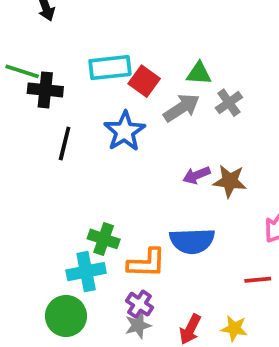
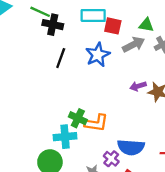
red square: (144, 81) -> (113, 26), turned -30
blue semicircle: (192, 241) -> (131, 147), moved
orange L-shape: (147, 263) -> (96, 123), moved
purple cross: (140, 304) -> (111, 159), moved

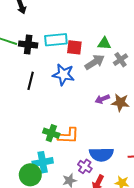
black cross: (53, 25) -> (28, 45), moved
blue star: (98, 55) -> (63, 75), turned -30
cyan cross: (65, 137) -> (43, 162), moved

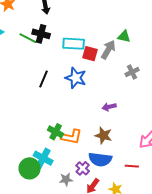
green triangle: (104, 43) -> (124, 36), moved
black cross: (28, 45) -> (41, 34), moved
gray arrow: (95, 62) -> (108, 50), moved, turned -36
brown star: (120, 102) -> (103, 136), moved
cyan cross: (43, 162) -> (43, 158), turned 30

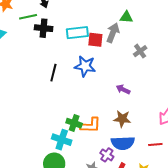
green line: (28, 38) -> (28, 17), moved, turned -30
purple arrow: (109, 107) -> (123, 89), turned 48
cyan cross: (43, 158) -> (62, 140), moved

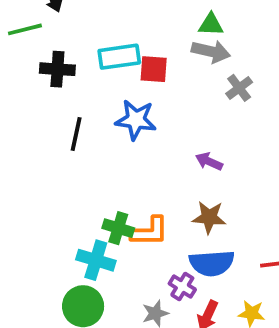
black cross: (44, 28) -> (57, 69), moved
gray arrow: (113, 33) -> (211, 51), moved, turned 84

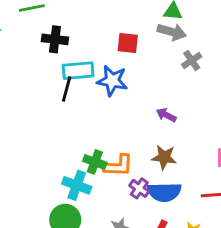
cyan rectangle: (119, 57) -> (78, 71), moved
purple cross: (182, 287) -> (139, 188), moved

